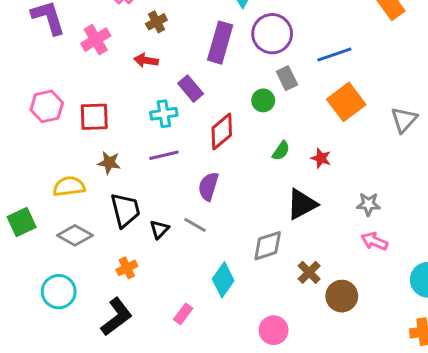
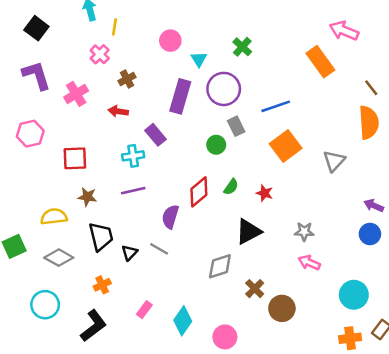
pink hexagon: (47, 106) -> (30, 134), moved
red diamond: (222, 132) -> (199, 192), moved
cyan diamond: (223, 280) -> (183, 321), moved
pink rectangle: (183, 314) -> (144, 310), moved

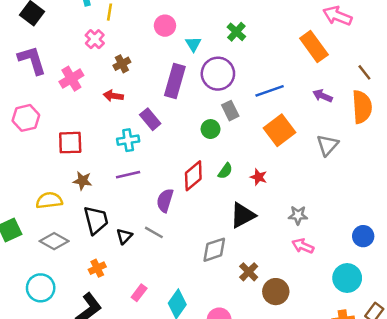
purple arrow: (374, 205) -> (323, 96), moved
blue circle: (370, 234) -> (363, 236), moved

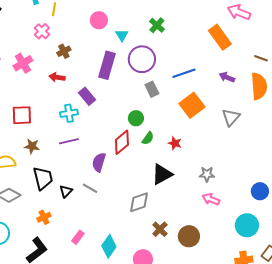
brown line: (364, 72) -> (261, 58), turned -32
green circle: (211, 129) -> (136, 118), moved
brown cross: (249, 272) -> (160, 229), moved

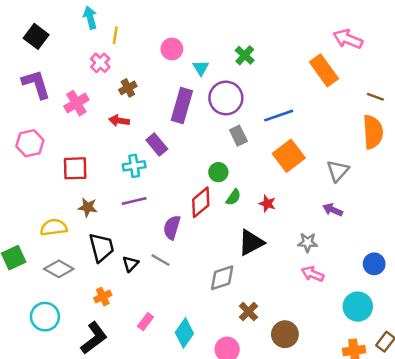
purple arrow: (227, 77) -> (333, 210), moved
brown circle: (189, 236) -> (285, 334), moved

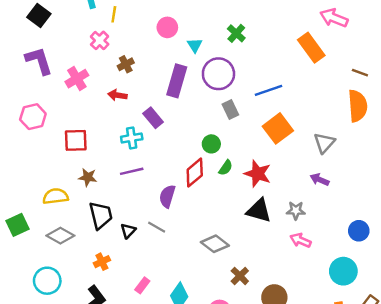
red star: (267, 204) -> (258, 174), size x1.6
black triangle: (251, 242) -> (259, 211), moved, turned 44
gray diamond: (222, 278) -> (215, 244), turned 56

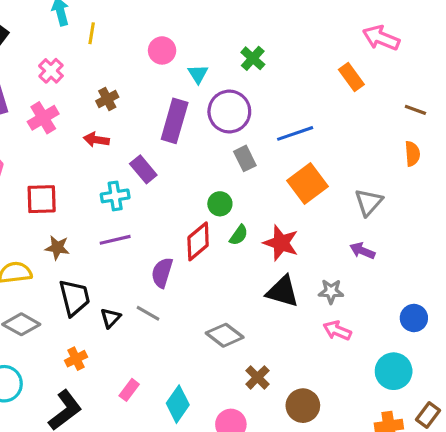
pink cross: (100, 40) -> (51, 71), moved
orange rectangle: (311, 48) -> (351, 77), size x0.7
orange semicircle: (358, 106) -> (412, 154), size x0.6

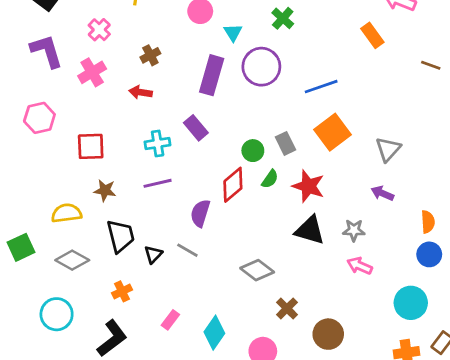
orange semicircle: (412, 154) -> (428, 222), moved
gray rectangle: (245, 158) -> (286, 143), moved
purple rectangle: (143, 169) -> (196, 128), moved

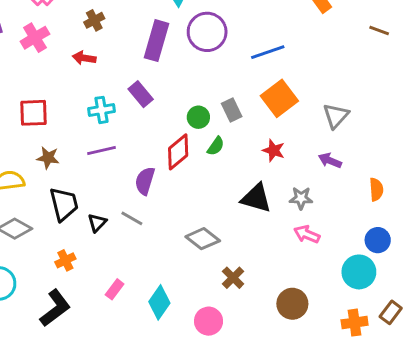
red star: (308, 186) -> (274, 150), moved, size x0.7
blue circle: (429, 254) -> (378, 240), moved
brown circle: (328, 334) -> (292, 304), moved

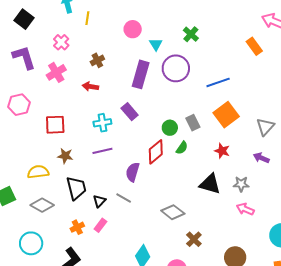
pink rectangle: (115, 289) -> (100, 225), moved

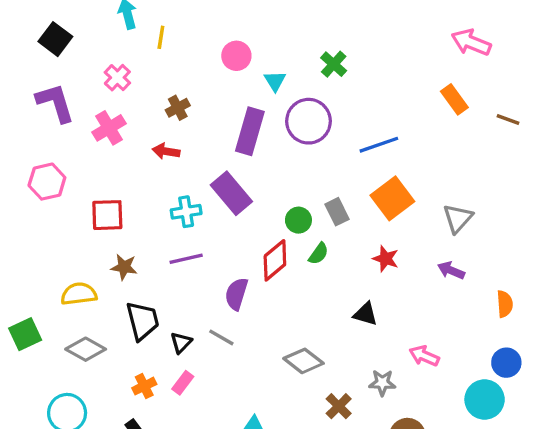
orange rectangle: (254, 46) -> (454, 99), moved
purple rectangle: (130, 112) -> (231, 193), size x1.4
black triangle: (210, 184) -> (366, 314), size x0.7
gray star: (241, 184) -> (382, 383), moved

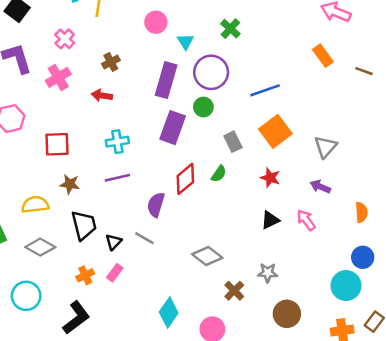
purple rectangle: (231, 193) -> (173, 128), moved, turned 60
green circle: (298, 220) -> (203, 107), moved
black triangle: (366, 314) -> (270, 220), moved, turned -42
pink arrow: (424, 356) -> (306, 220), moved, turned 30

